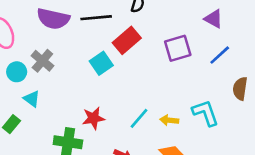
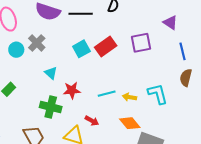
red rectangle: (127, 40) -> (106, 46), moved
blue line: (220, 55) -> (183, 51), moved, turned -66
cyan triangle: (32, 99) -> (51, 73), moved
cyan line: (139, 118) -> (107, 94), turned 30

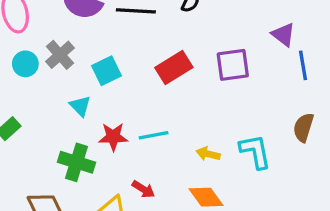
cyan square: (81, 49) -> (106, 71), moved
blue line: (183, 51) -> (303, 65), moved
cyan line: (107, 94) -> (154, 135), moved

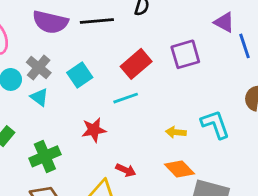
cyan triangle: (80, 106) -> (39, 97), moved
cyan line: (154, 135) -> (126, 98), moved
green cross: (77, 162) -> (45, 156), moved, turned -32

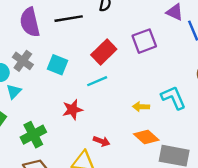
purple semicircle: (50, 22) -> (30, 22), turned 68
cyan square: (80, 75) -> (58, 65), turned -30
cyan triangle: (39, 97) -> (14, 91), moved, turned 42

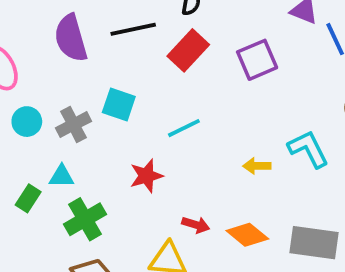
red rectangle: (104, 52) -> (188, 50), moved
gray cross: (23, 61) -> (73, 125), moved, turned 30
cyan triangle: (14, 91) -> (62, 176), moved, turned 49
orange diamond: (146, 137) -> (247, 235), moved

